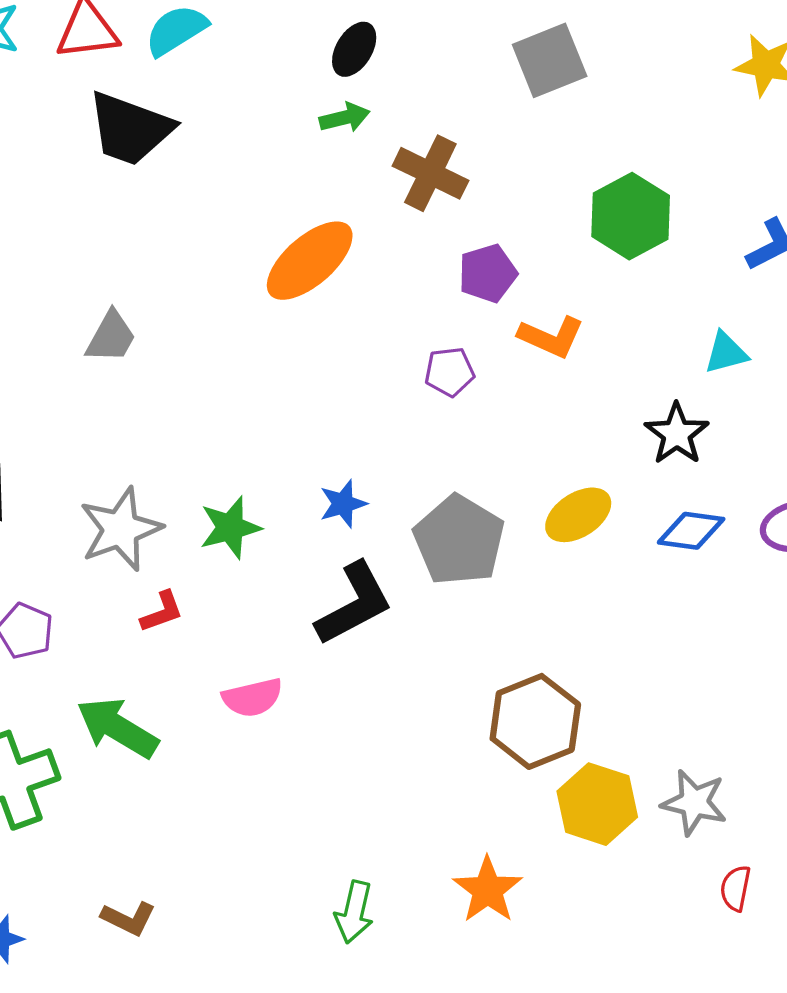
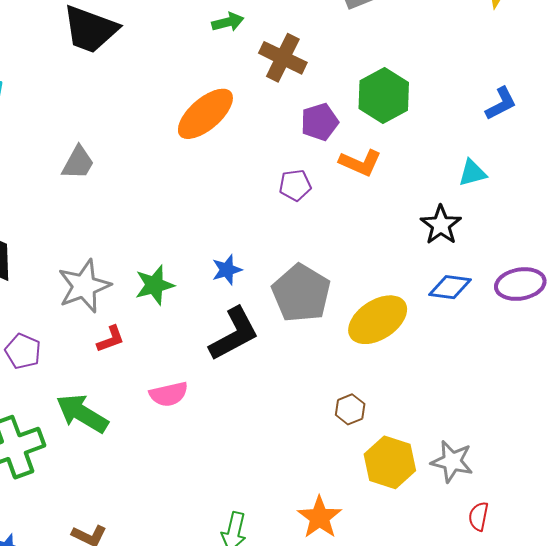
green hexagon: (631, 216) -> (384, 96), moved
yellow ellipse: (578, 515) -> (378, 320), moved, size x1.4
brown hexagon: (535, 721) -> (350, 409), size x0.5

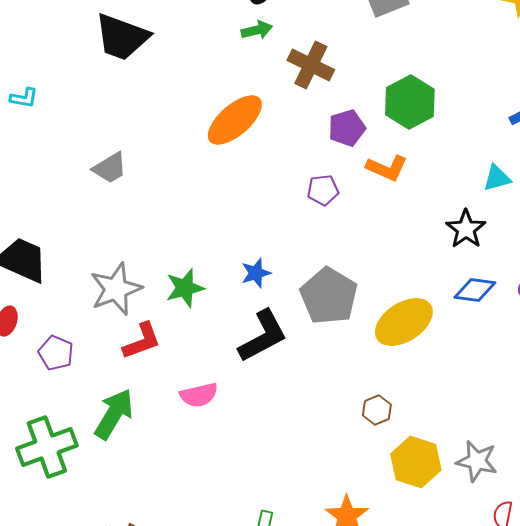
gray trapezoid: (78, 163) -> (110, 168), turned 30
red L-shape: (111, 339) -> (142, 341), size x1.4
green arrow: (82, 413) -> (114, 414), turned 90

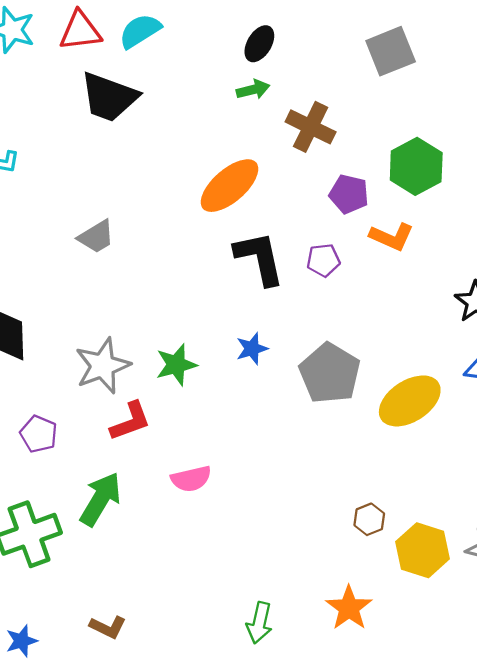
purple pentagon: (347, 128) -> (349, 194), turned 30
black L-shape: (263, 336) -> (259, 258), moved, turned -74
brown hexagon: (377, 410) -> (369, 519), moved

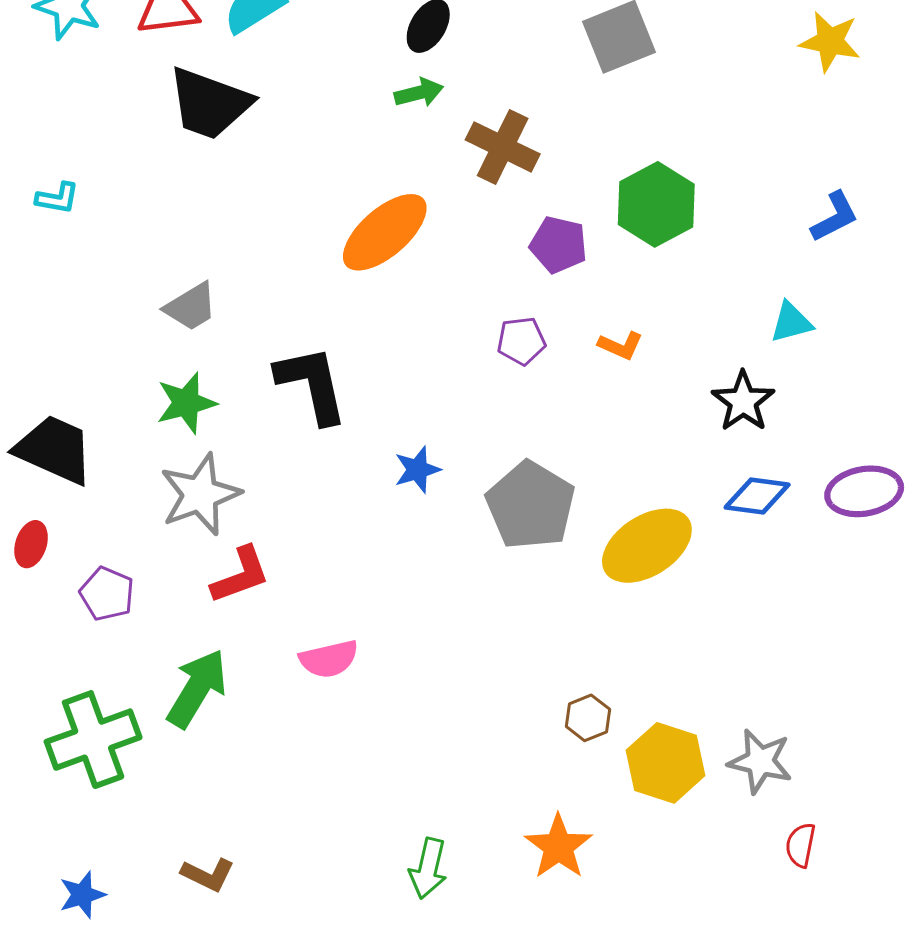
orange L-shape: (392, 237) -> (621, 346), moved, size x0.7
black L-shape: (259, 258) -> (312, 384), moved
green star: (176, 365) -> (186, 403), moved

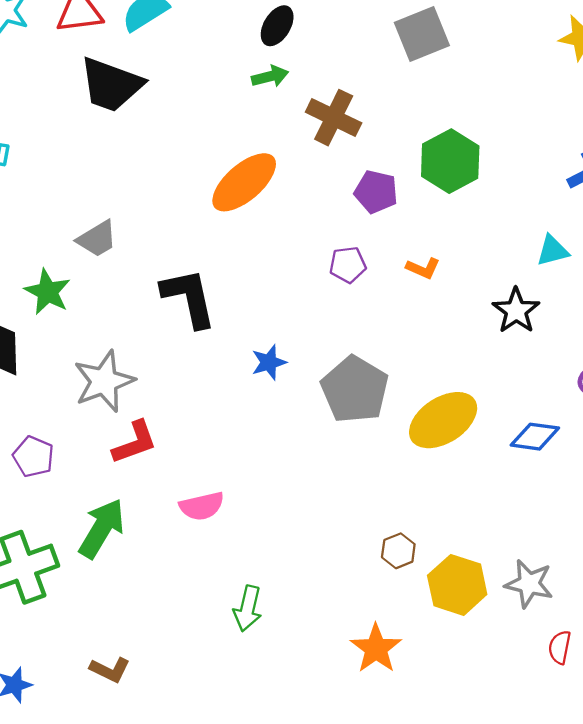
green star: (186, 403) -> (48, 292), moved, turned -30
blue diamond: (757, 496) -> (535, 437), moved
green arrow: (428, 868) -> (248, 608), moved

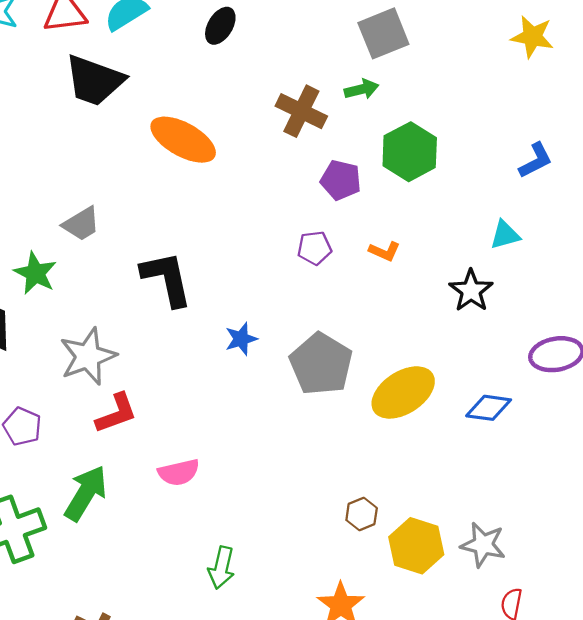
black ellipse: (277, 26) -> (220, 26), moved
green arrow: (270, 76) -> (362, 89), moved
orange ellipse: (244, 182) -> (183, 140), moved, turned 70

